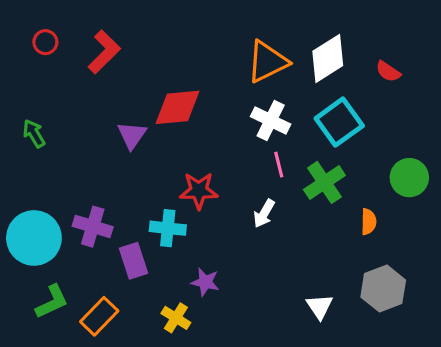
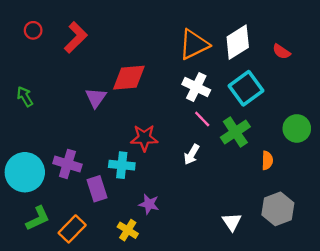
pink line: (279, 165) -> (202, 119), turned -30

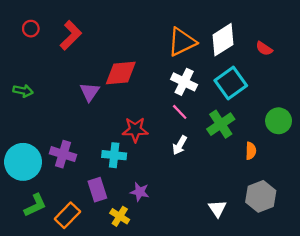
green arrow: (25, 97) -> (23, 91), turned 132
pink line: (202, 119) -> (180, 112), moved
purple rectangle: (97, 189) -> (97, 190), moved

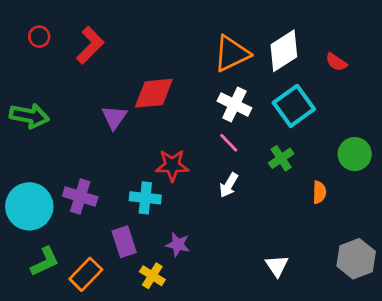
green arrow: (23, 91) -> (29, 116), size x1.5
green cross: (221, 124) -> (281, 158), size x0.7
gray hexagon: (261, 196) -> (356, 259), moved

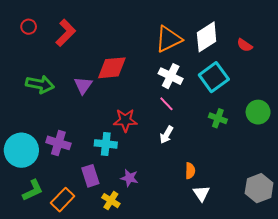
green arrow: (29, 116) -> (40, 84), moved
green cross: (281, 158) -> (218, 118), moved, turned -36
orange semicircle: (319, 192) -> (190, 171), moved

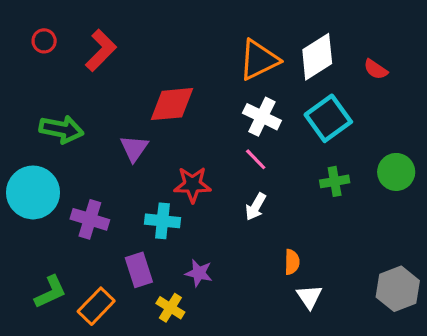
purple triangle: (83, 85) -> (134, 148), moved
green cross: (218, 118) -> (335, 181), turned -30
cyan circle: (21, 150) -> (33, 192), moved

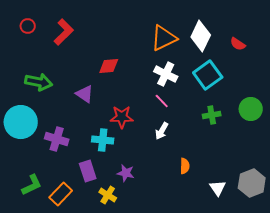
white diamond: (317, 57) -> (201, 36), turned -32
red diamond: (172, 104) -> (109, 66), size x0.7
purple triangle: (134, 148) -> (85, 94), turned -30
white triangle: (309, 297) -> (218, 188), moved

